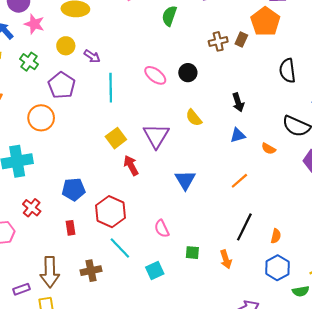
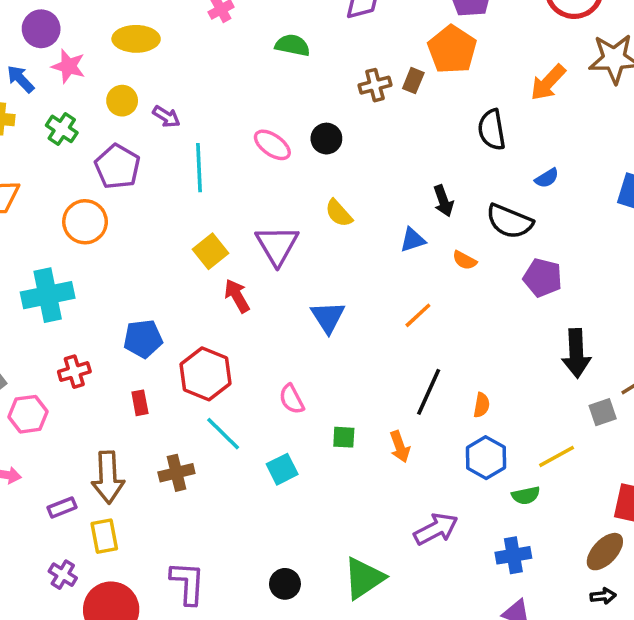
green semicircle: (169, 16) -> (292, 45), turned 84
black arrow: (238, 102) -> (443, 201), moved
red cross: (32, 208) -> (74, 372), turned 36

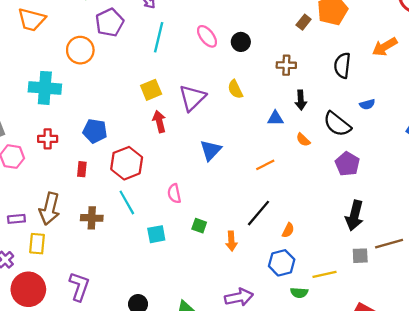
brown cross: (375, 85) -> (286, 65), moved

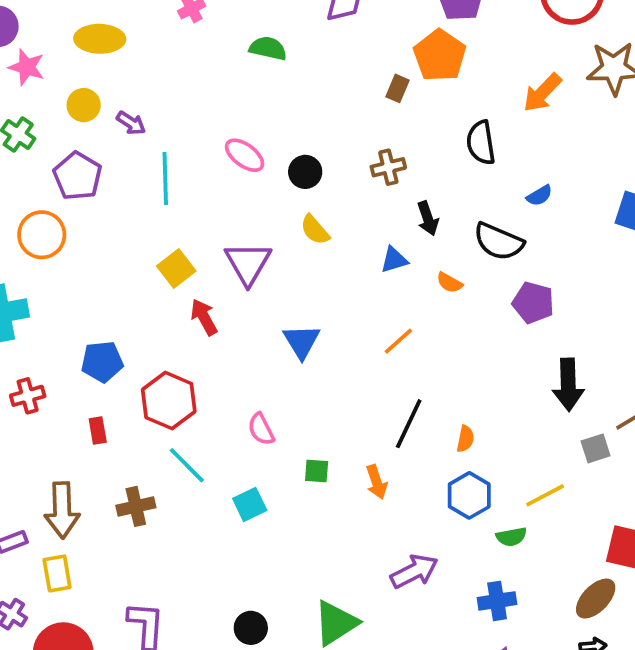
black circle: (241, 42) -> (305, 172), moved

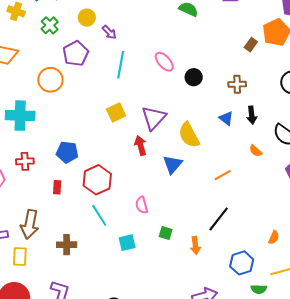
yellow semicircle: (315, 230) -> (189, 135), moved, size x1.5
blue triangle: (394, 260) -> (226, 118), moved, turned 42
red arrow: (204, 317) -> (140, 146), moved
orange semicircle: (465, 439) -> (274, 237), moved
brown cross: (136, 506) -> (67, 245), moved

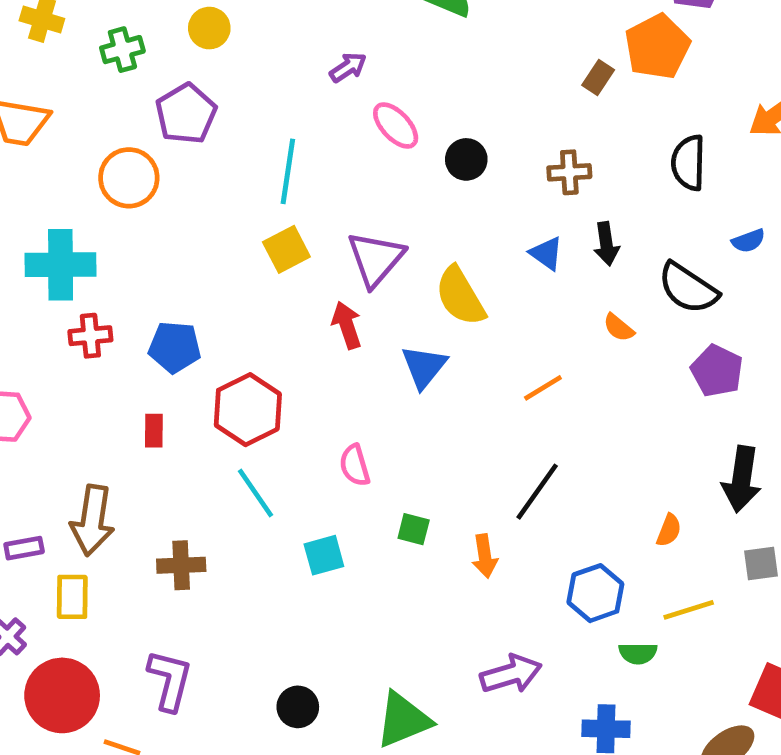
green cross: (50, 25) -> (122, 50), turned 30
purple arrow: (109, 32) -> (348, 67), moved, turned -77
cyan line: (121, 65) -> (288, 171), moved
red cross: (25, 161) -> (90, 336), moved

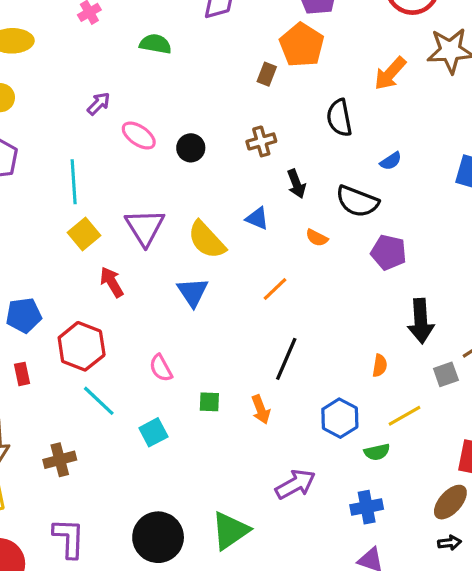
blue triangle: (546, 253) -> (257, 218), moved
red arrow: (347, 325) -> (112, 282), moved
black circle: (298, 707) -> (158, 537), size x1.8

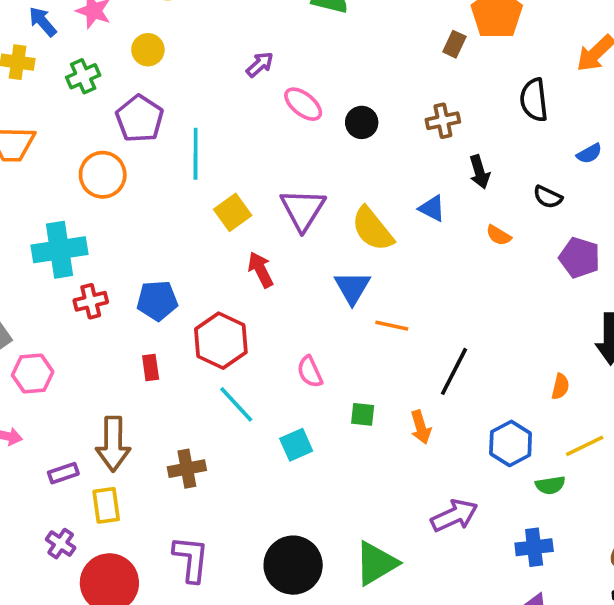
cyan line: (74, 182) -> (196, 154), moved
black semicircle: (357, 201) -> (548, 197), size x0.6
orange line: (275, 289) -> (392, 326), moved, turned 52

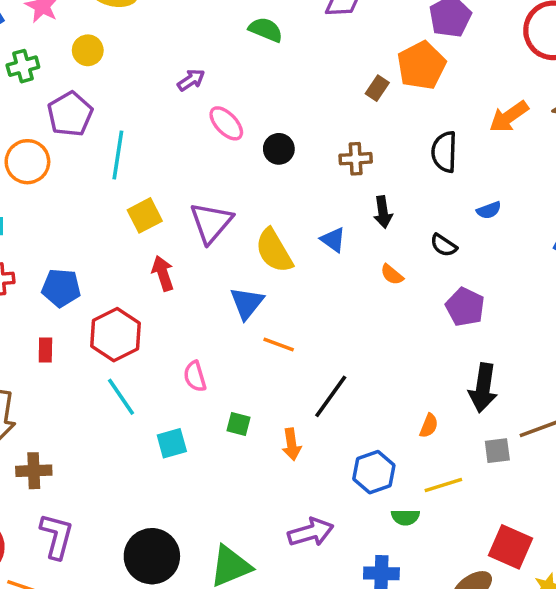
brown cross: (187, 469) -> (34, 471), moved

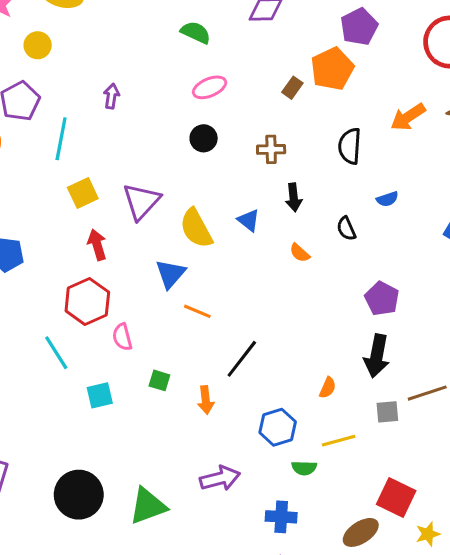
purple arrow: (191, 80) -> (111, 96), moved, turned -50
pink ellipse: (226, 123) -> (210, 87), moved, turned -72
black semicircle: (444, 245) -> (346, 229), turned 30
purple pentagon: (465, 307) -> (382, 299), moved
red hexagon: (115, 335) -> (87, 302), moved

